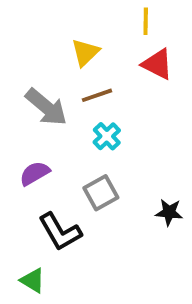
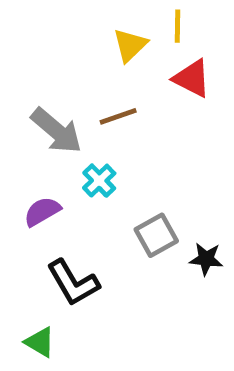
yellow triangle: (85, 52) -> (130, 45), moved
cyan cross: (107, 136) -> (99, 181), moved
gray square: (101, 193) -> (156, 235), moved

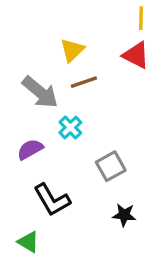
yellow line: (178, 26) -> (141, 18), moved
yellow triangle: (130, 45) -> (72, 50), moved
black star: (206, 259) -> (124, 215), moved

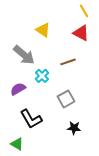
yellow line: (141, 18) -> (84, 11), turned -32
yellow triangle: (72, 50) -> (43, 30), turned -42
brown line: (84, 82) -> (68, 62), moved

